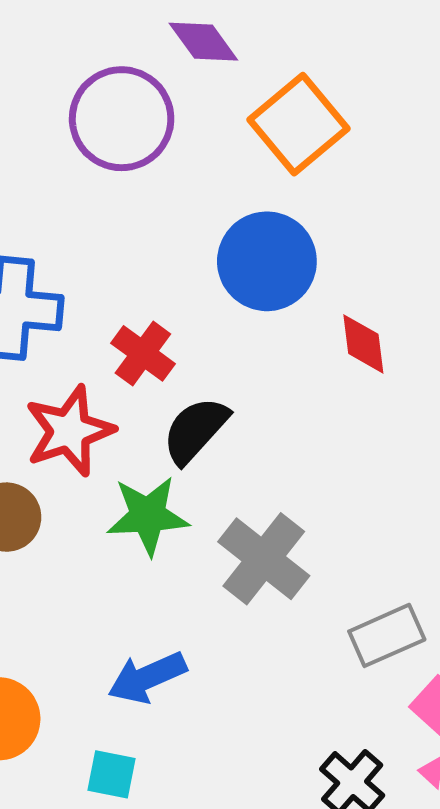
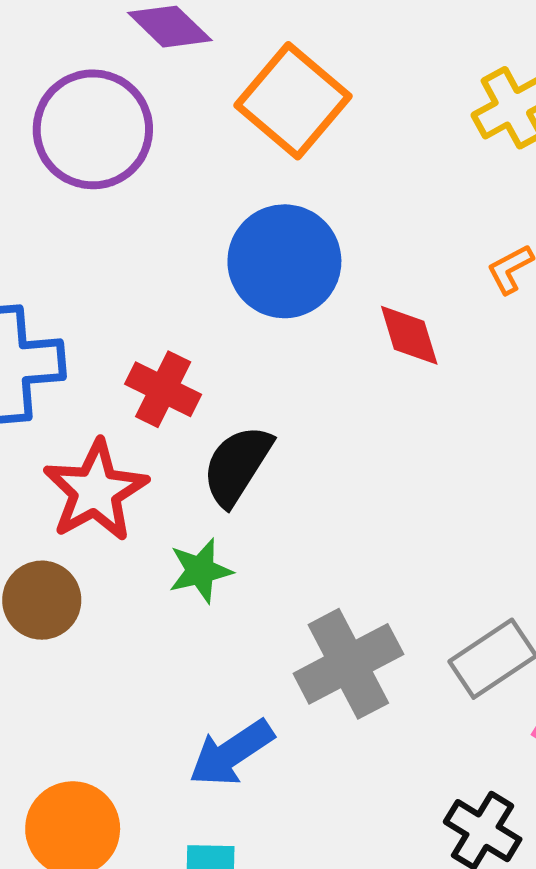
green star: (148, 516) -> (200, 571), size x0.7
gray cross: (264, 559) -> (348, 664), moved, turned 34

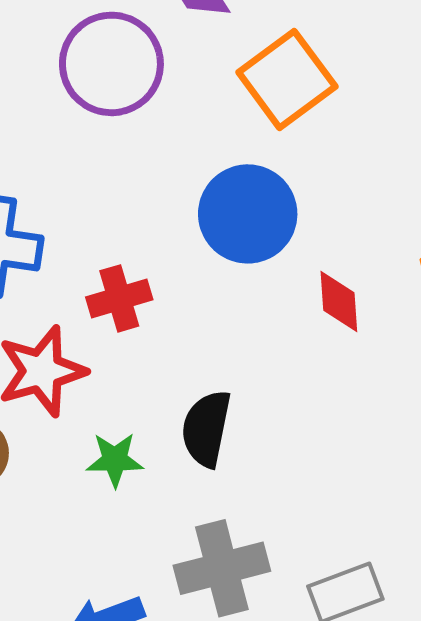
red cross: (163, 389) -> (119, 298), turned 34
black semicircle: (237, 465) -> (206, 428), moved, turned -34

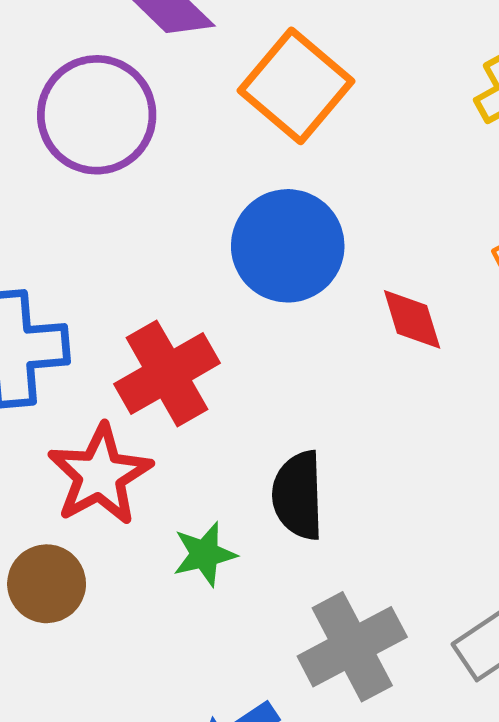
red cross: (119, 298) -> (167, 374), size x1.4

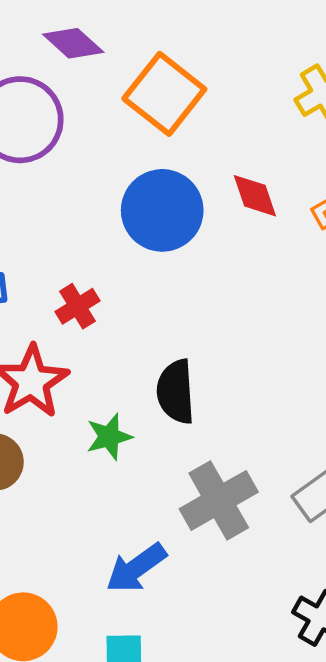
red diamond: (412, 319) -> (255, 196), moved
red cross: (167, 374) -> (78, 306), size x0.6

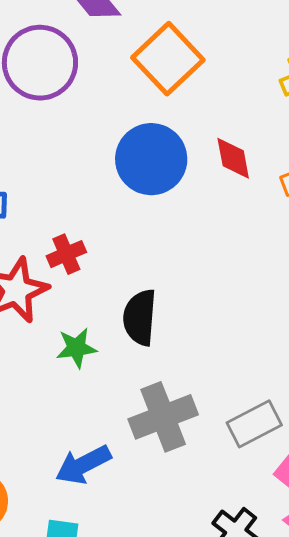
red cross: (78, 306) -> (66, 254), moved

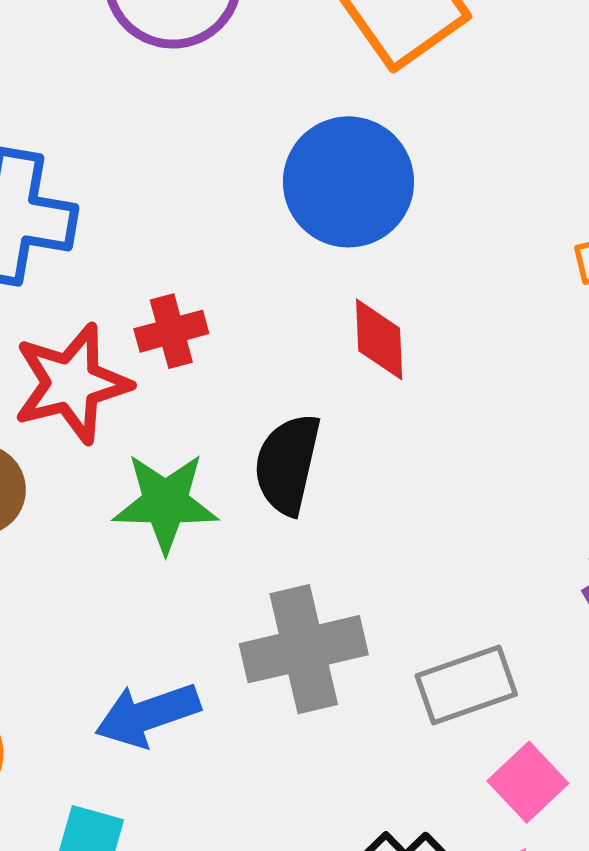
red diamond: (233, 158) -> (379, 339), moved
green star: (76, 348) -> (166, 503), size x1.4

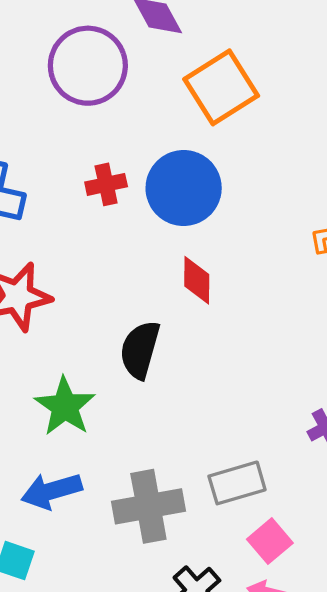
red cross: (171, 331) -> (106, 184), moved
green star: (166, 503) -> (65, 406), moved, turned 30
gray cross: (304, 649) -> (148, 506), moved

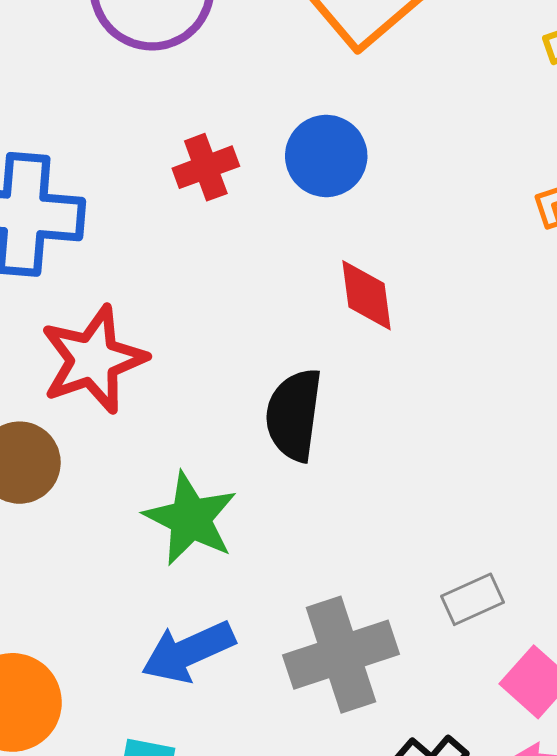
blue circle: (184, 188) -> (326, 156), size x0.7
gray rectangle: (237, 483) -> (473, 599), size x0.7

